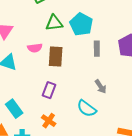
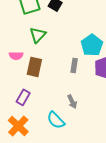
green triangle: (54, 23) -> (38, 35), turned -48
cyan pentagon: (81, 24) -> (92, 45), moved
orange cross: (49, 121) -> (18, 126), size x1.5

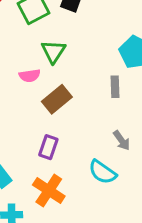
pink semicircle: (16, 56) -> (30, 76), moved
brown rectangle: (34, 67) -> (57, 99), turned 48

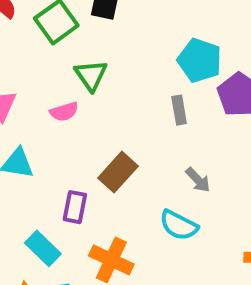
brown rectangle: (57, 99) -> (118, 172), moved
purple rectangle: (48, 147) -> (75, 207), moved

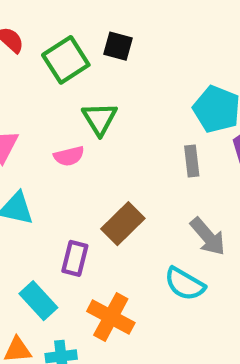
gray arrow: (198, 180) -> (208, 237), size x1.4

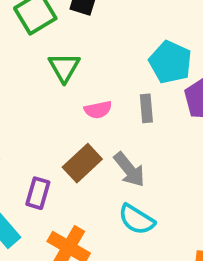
pink semicircle: (69, 156) -> (98, 110), moved
gray arrow: (208, 237) -> (129, 170), moved

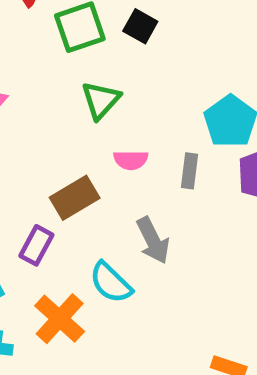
brown rectangle: (82, 163) -> (75, 198), moved
cyan semicircle: (136, 219) -> (111, 283), moved

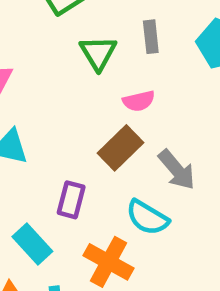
gray rectangle: (189, 171) -> (151, 37), moved
brown rectangle: (75, 198) -> (121, 148), moved

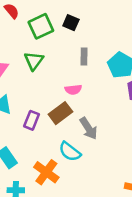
green triangle: (98, 53) -> (34, 61), moved
purple rectangle: (71, 200) -> (31, 120), moved

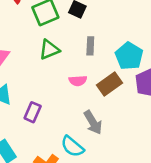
green triangle: (34, 61) -> (49, 50), moved, turned 30
brown rectangle: (60, 113) -> (109, 84), moved

